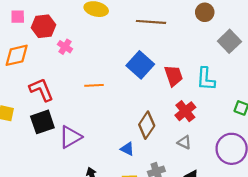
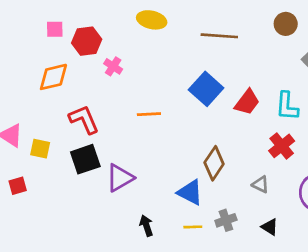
red trapezoid: (174, 76) -> (247, 102), turned 55
red cross: (185, 111) -> (282, 146), moved
blue triangle: (127, 149) -> (190, 192), size x1.5

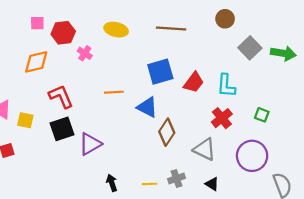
yellow ellipse: (152, 20) -> (116, 30), moved
blue square: (206, 89) -> (160, 72), turned 32
gray triangle: (260, 184) -> (205, 149), size x1.6
blue triangle: (190, 192) -> (147, 107), moved

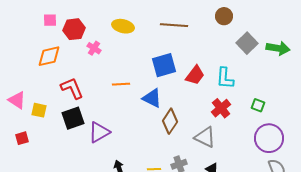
purple circle: (252, 156) -> (269, 138), moved

